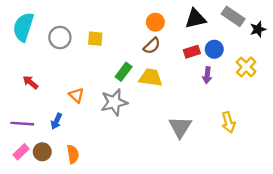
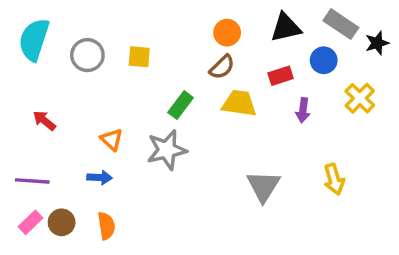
blue circle: (214, 49) -> (324, 60), moved
yellow trapezoid: (151, 78) -> (239, 103), moved
blue arrow: (56, 121) -> (99, 178), moved, turned -112

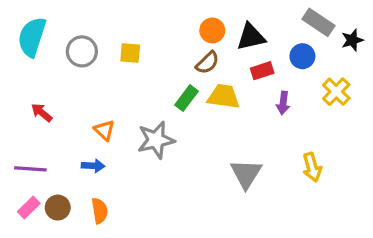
black triangle: (286, 27) -> (251, 37), moved
green rectangle: (181, 105) -> (186, 98), moved

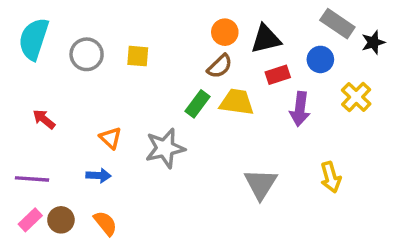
purple arrow: (283, 103) -> (300, 109), size x1.4
orange semicircle: (100, 211) -> (105, 223), turned -30

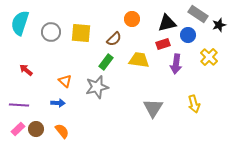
black triangle: (266, 39) -> (167, 23), moved
yellow square: (138, 56) -> (81, 33), size x1.5
brown semicircle: (220, 66) -> (114, 39), moved
green rectangle: (198, 104) -> (106, 62), moved

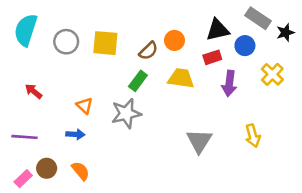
orange circle: (132, 19) -> (174, 40), moved
pink rectangle: (18, 129) -> (23, 179), moved

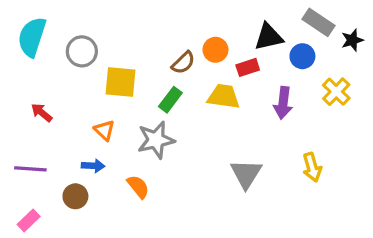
yellow square: (105, 43) -> (120, 82), moved
red rectangle: (212, 57) -> (248, 67), moved
brown circle: (47, 168) -> (75, 196), moved
orange semicircle: (81, 171) -> (138, 187), moved

